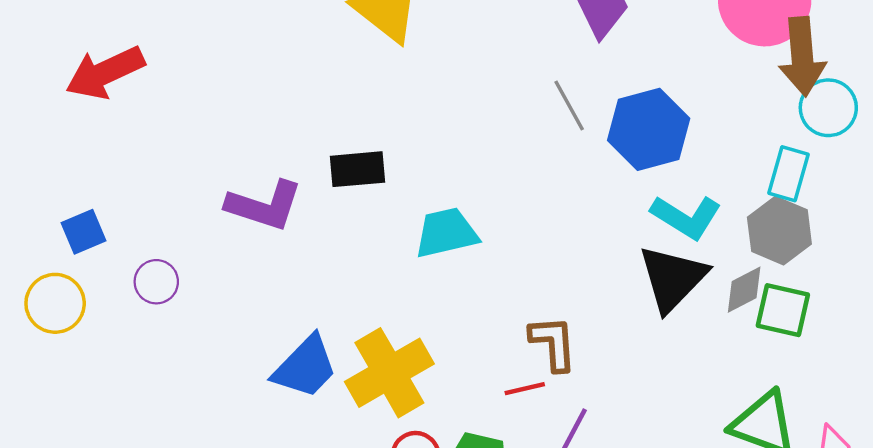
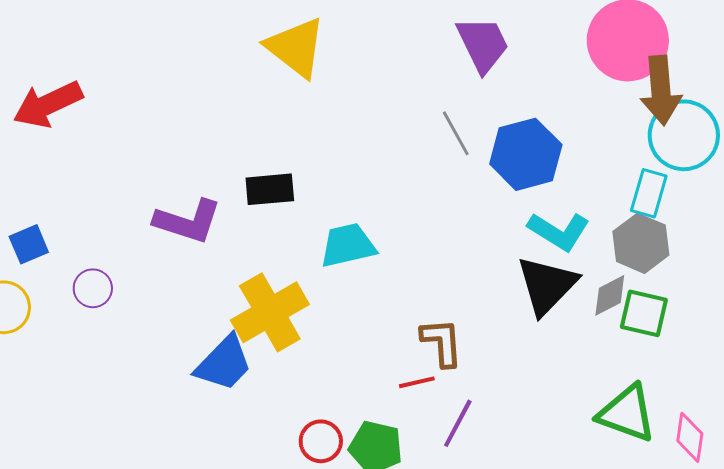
cyan circle: (828, 108) -> (684, 135), size x1.4
yellow cross: (389, 373) -> (270, 312), moved

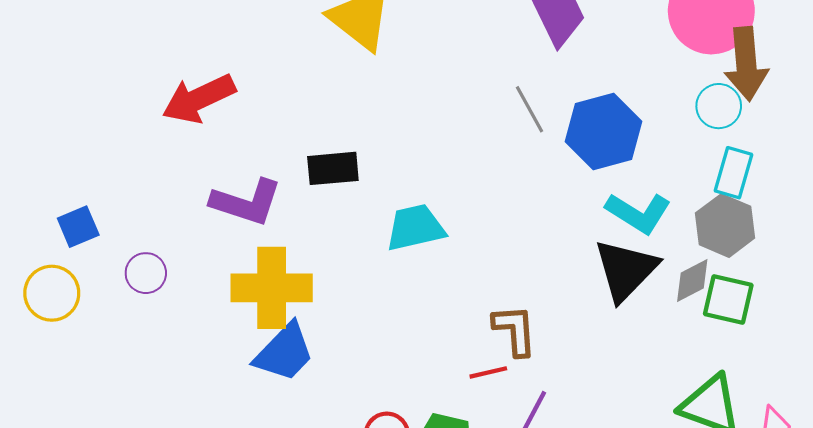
red arrow: (48, 104) -> (199, 99), moved
cyan circle: (684, 135) -> (719, 106), moved, size x0.6
yellow cross: (270, 312) -> (272, 288), moved, turned 30

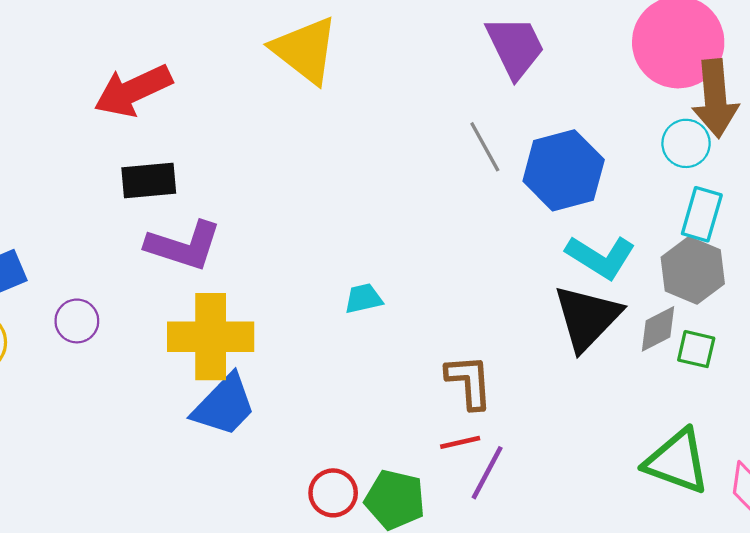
red arrow: (199, 99) -> (133, 91), moved
black rectangle: (333, 168) -> (149, 180), moved
cyan trapezoid: (415, 228) -> (363, 299), moved, size x0.6
green square: (728, 300) -> (696, 349), size x0.7
red line: (488, 372) -> (460, 442), moved

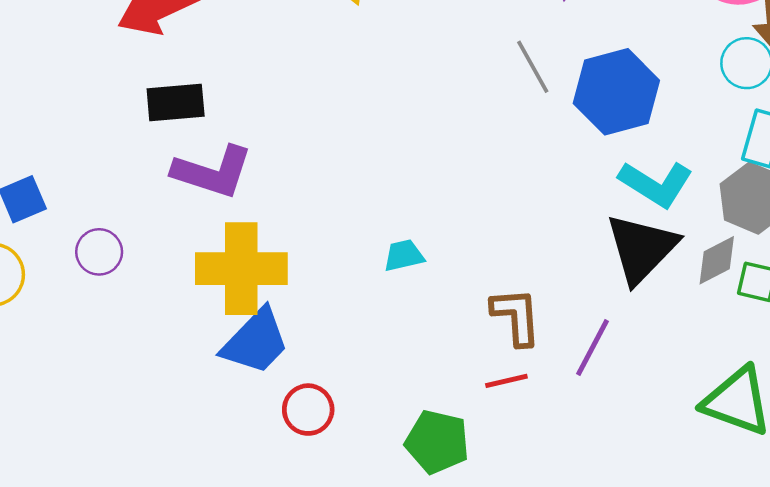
cyan trapezoid: (363, 299) -> (404, 255), moved
purple line: (487, 473) -> (592, 347), moved
red circle: (333, 493) -> (308, 410), moved

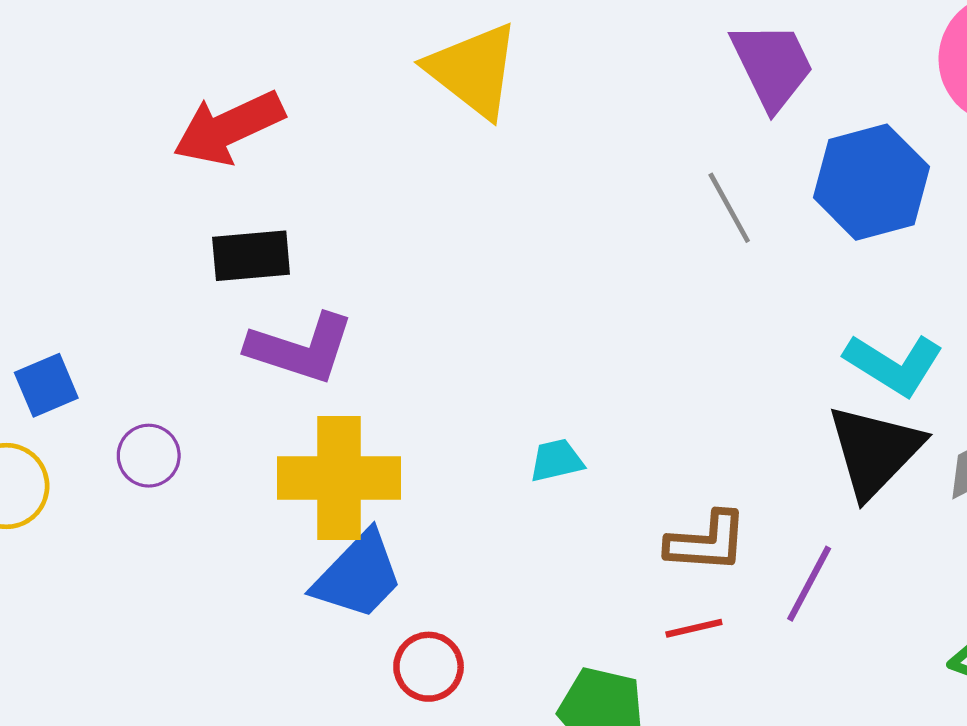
blue hexagon: (616, 92) -> (871, 182), moved
brown L-shape: (516, 316) -> (707, 542), turned 98

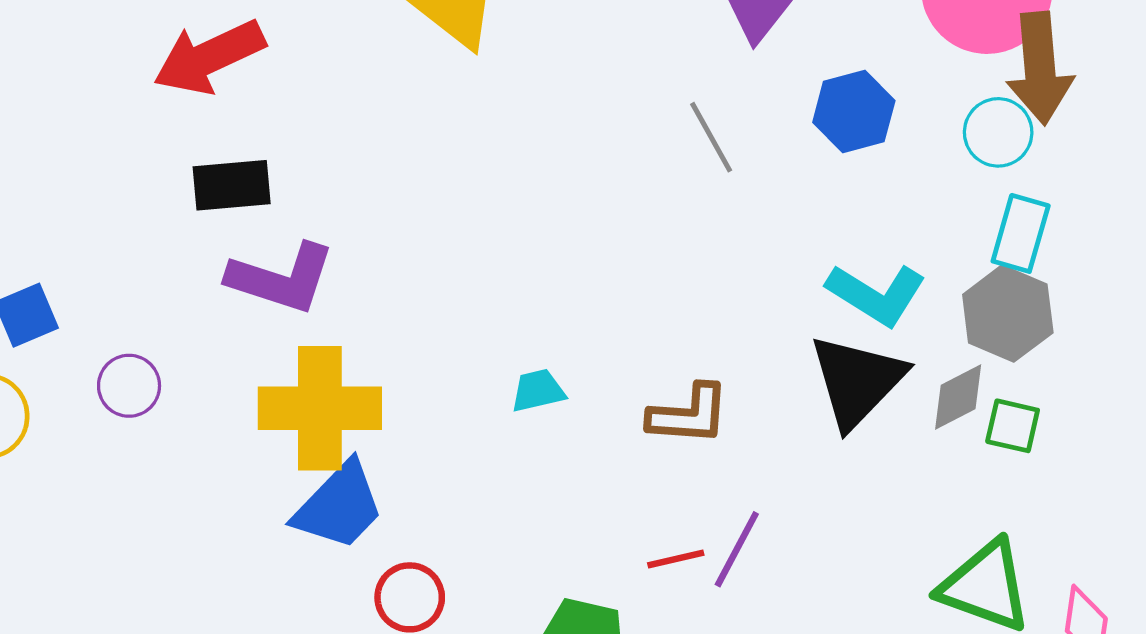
blue hexagon: (871, 182) -> (854, 112), size x0.7
brown L-shape: (707, 542) -> (689, 415), moved
purple line: (809, 584) -> (737, 549), moved

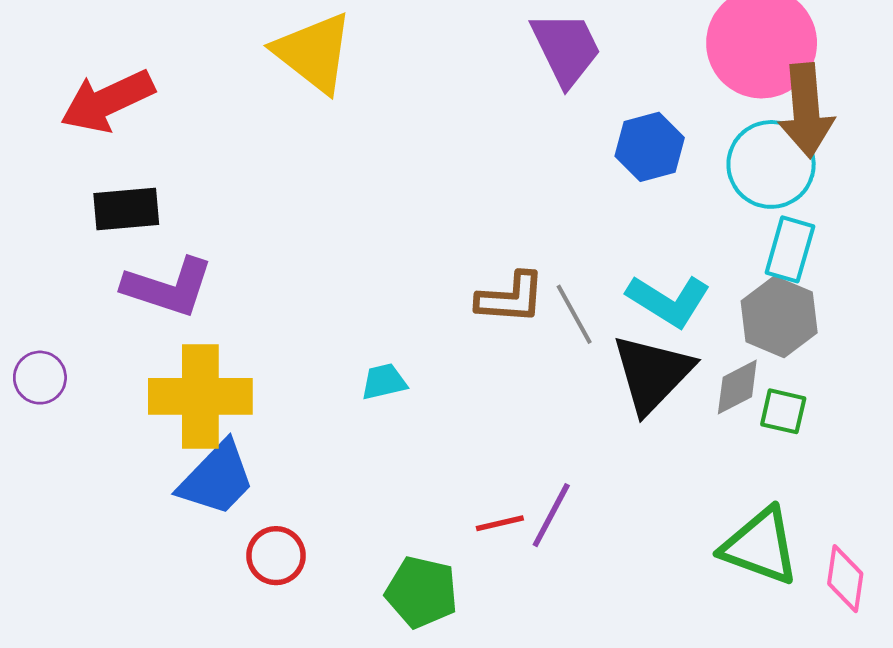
cyan circle: (998, 132) -> (771, 164), size x1.5
gray line: (711, 137) -> (574, 314), moved
brown L-shape: (689, 415) -> (511, 298), moved

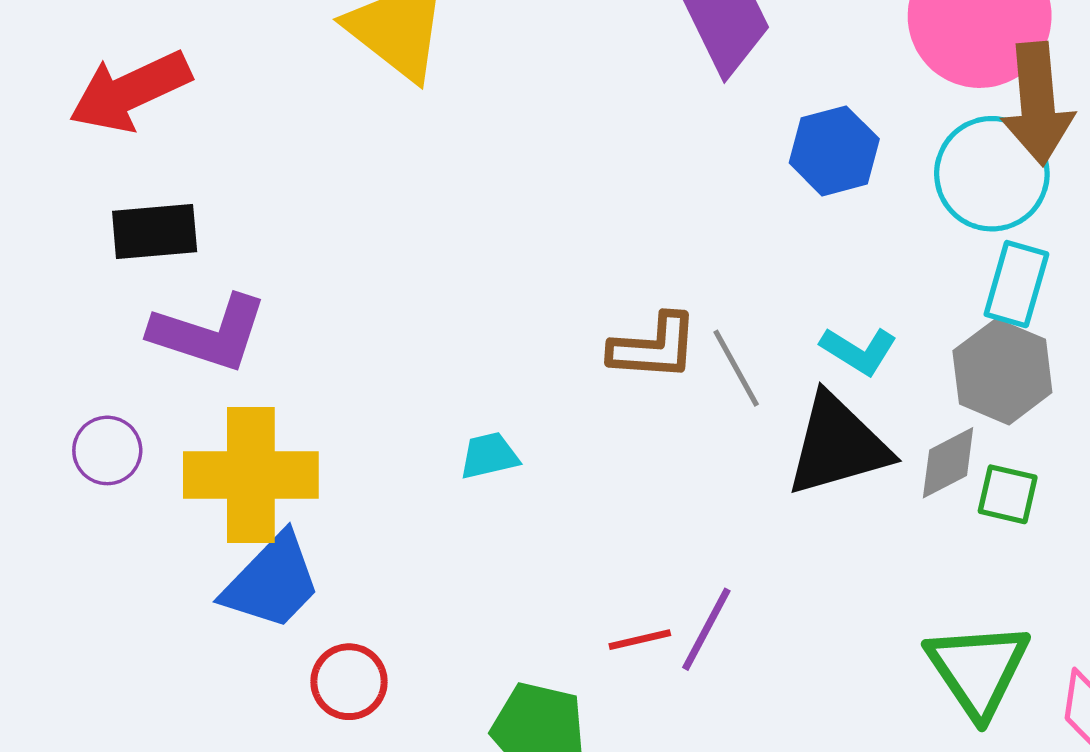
cyan L-shape: (669, 301) -> (859, 351), size x0.7
black triangle: (652, 374) -> (838, 445), turned 30
purple circle: (40, 378) -> (107, 450), moved
green triangle: (760, 546) -> (978, 669), turned 36

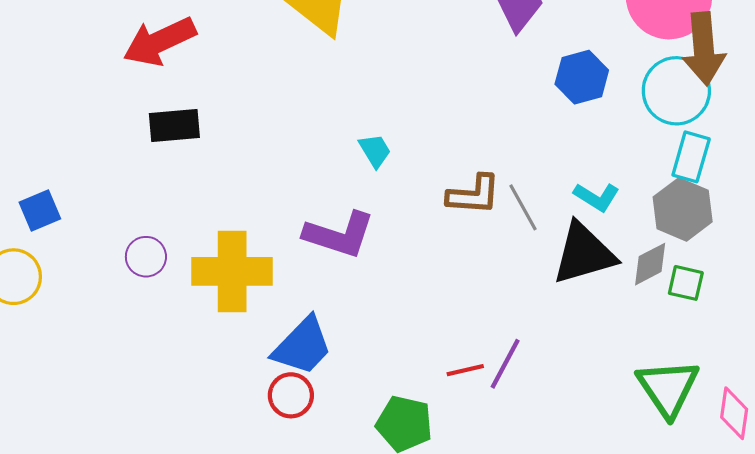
purple L-shape: (209, 333) -> (339, 235), moved
cyan trapezoid: (489, 456) -> (375, 151), moved, turned 72
blue trapezoid: (272, 582) -> (302, 346), moved

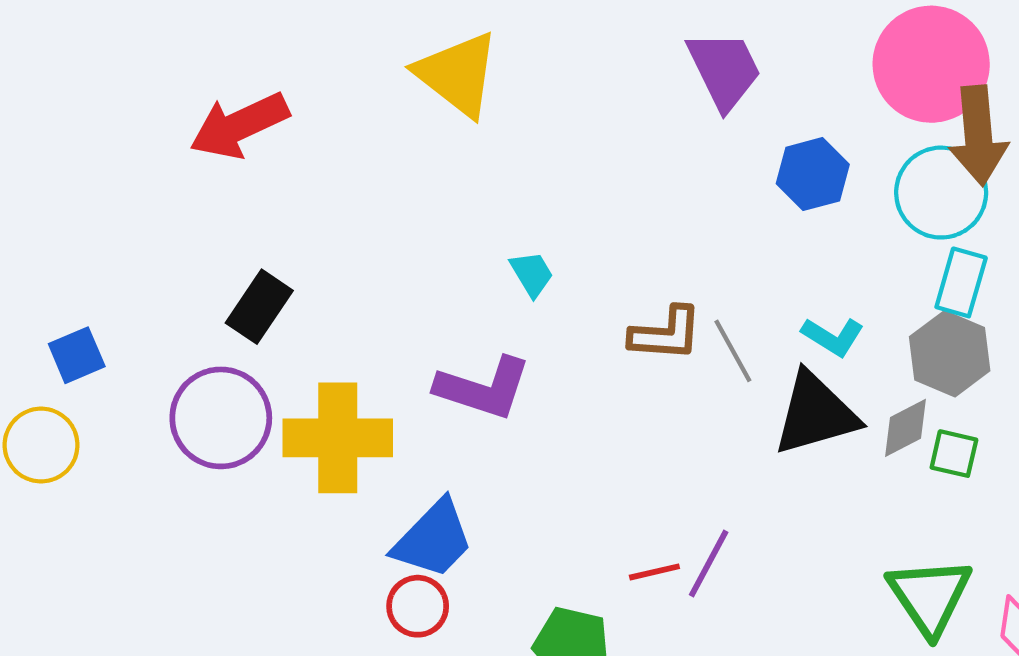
black rectangle: (174, 125) -> (259, 307), moved, turned -51
purple circle: (146, 257) -> (221, 418), size x1.8

